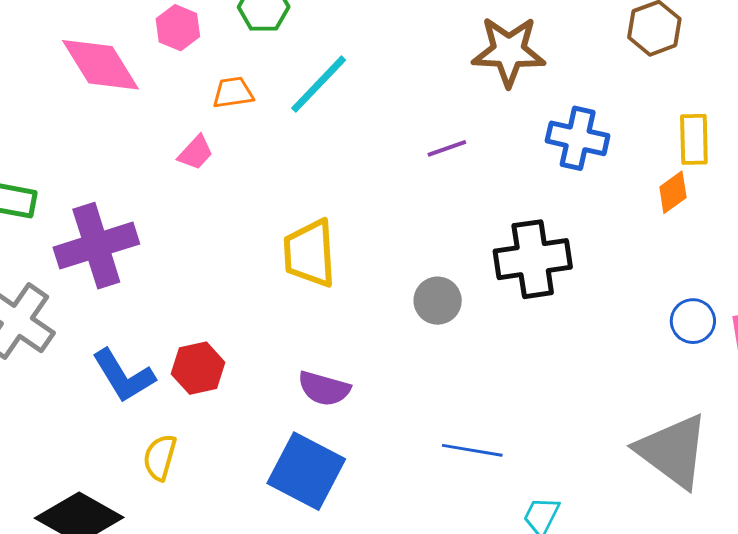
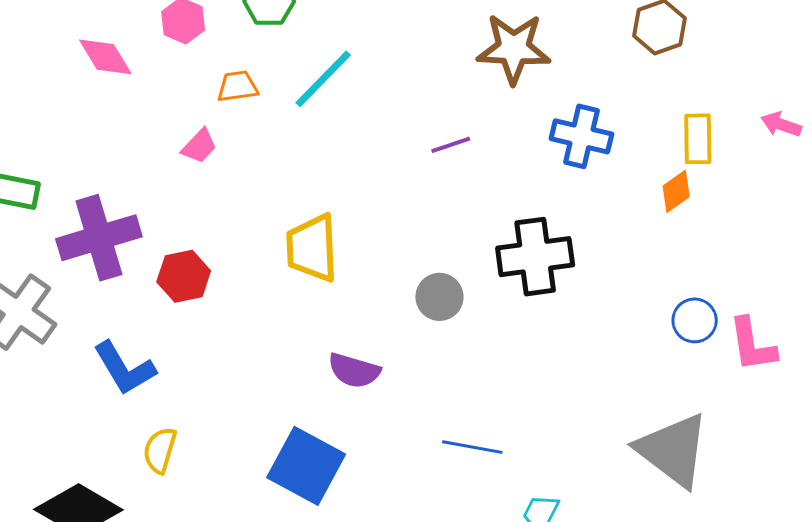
pink diamond: (101, 65) -> (105, 57), size x0.7
red hexagon: (198, 368) -> (184, 276), moved
purple semicircle: (324, 389) -> (354, 371), moved

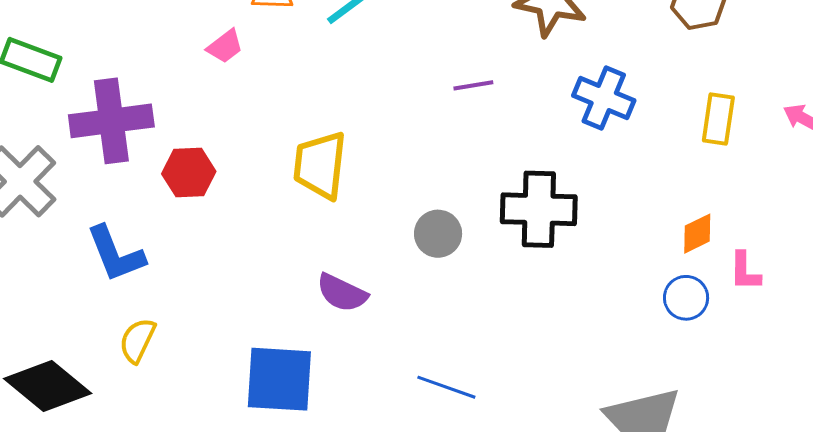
orange diamond: (676, 191) -> (697, 234), moved
pink L-shape: (752, 345) -> (745, 271), moved, size x0.7
blue square: (306, 466) -> (279, 379), turned -34

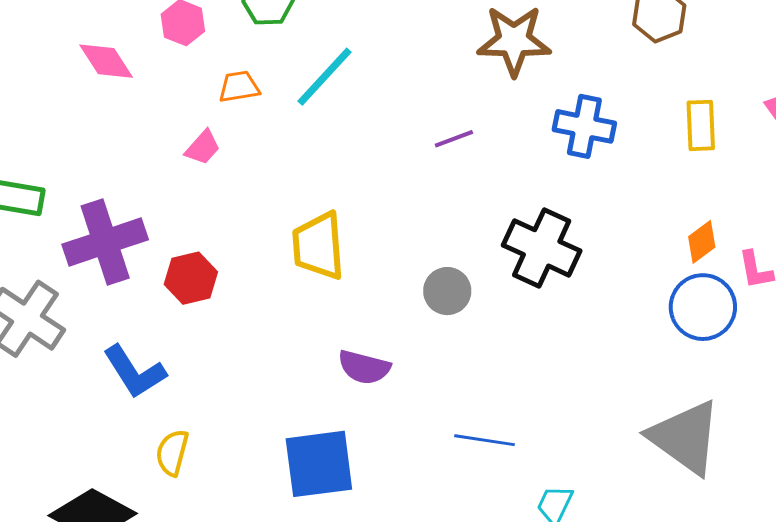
black cross: (539, 209) -> (542, 248), turned 34
blue circle: (686, 298) -> (703, 307), size x1.5

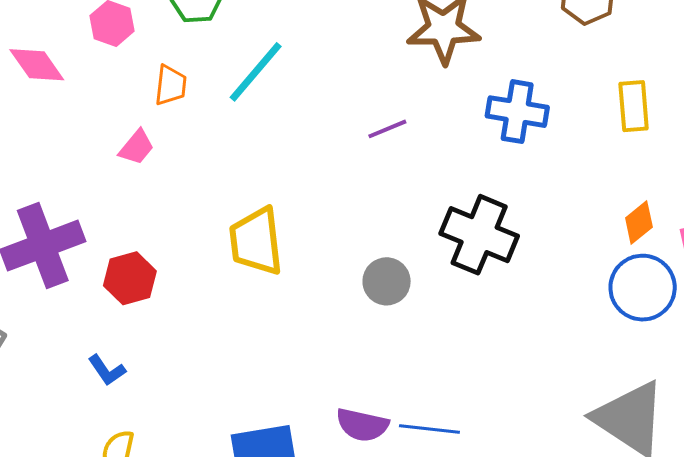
orange trapezoid: (239, 87) -> (171, 85), turned 108
purple semicircle: (364, 367) -> (362, 425), moved
blue L-shape: (134, 372) -> (107, 370), moved, size x0.6

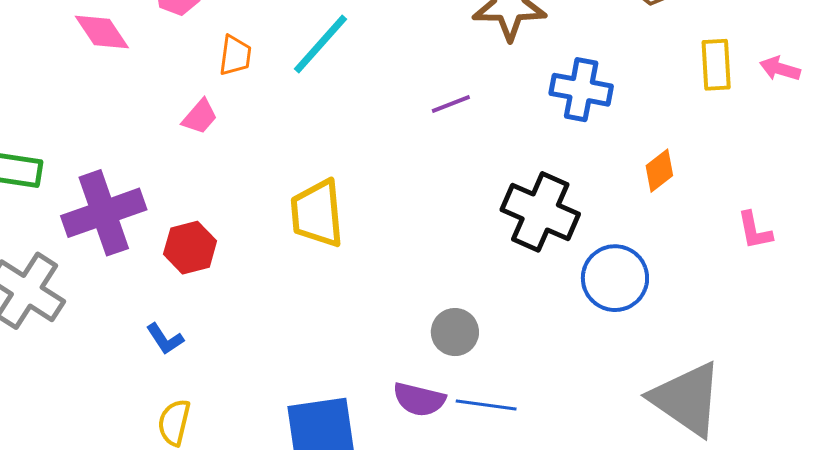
yellow rectangle: (634, 106) -> (716, 65), moved
orange diamond: (639, 222) -> (659, 171), moved
gray circle: (387, 281) -> (455, 332), moved
blue circle: (643, 288) -> (615, 278), moved

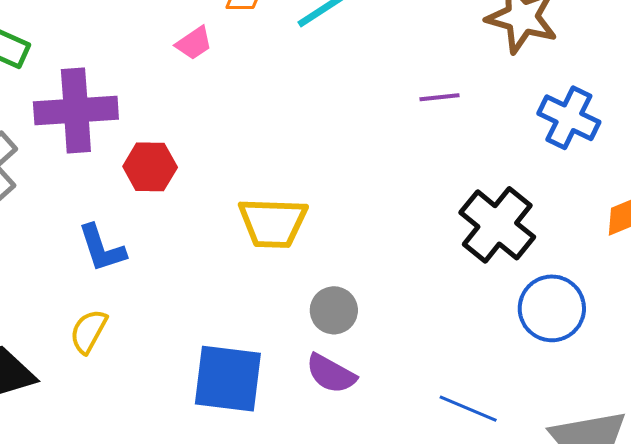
yellow trapezoid: (317, 213) -> (273, 223), moved, turned -98
gray circle: (455, 332) -> (334, 310), moved
blue L-shape: (165, 339) -> (102, 248), size x1.4
blue line: (486, 405) -> (468, 409), moved

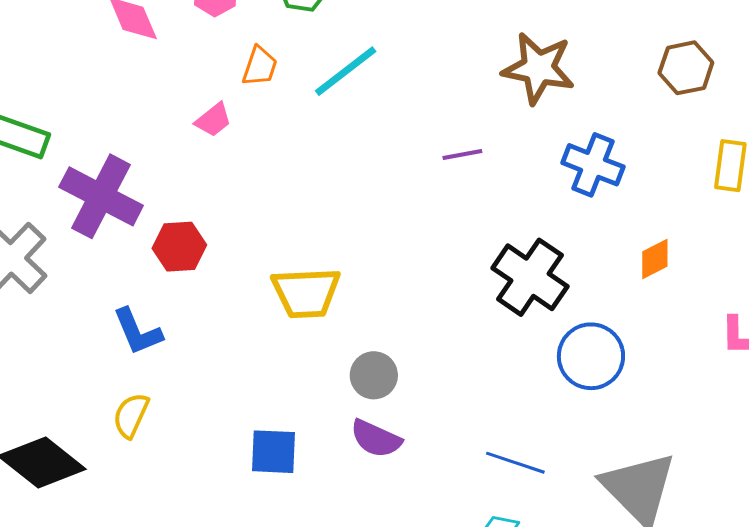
purple cross: (76, 111) -> (101, 196), turned 36
blue square: (228, 379) -> (274, 452), size x0.7

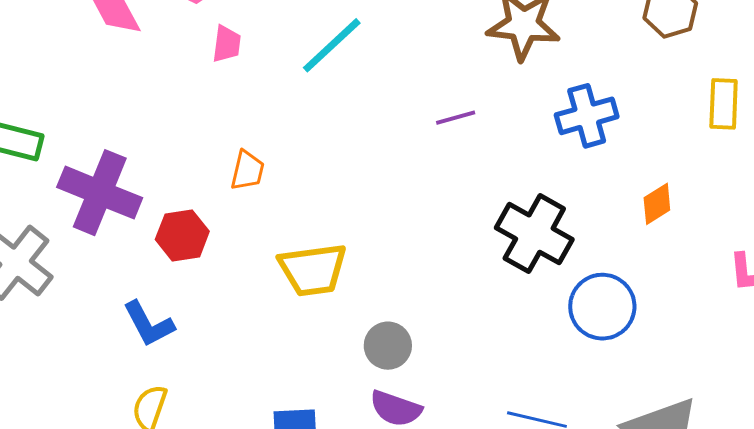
orange trapezoid: (260, 66) -> (247, 171), moved
pink trapezoid: (213, 120) -> (227, 44), moved, turned -39
blue cross: (593, 165) -> (587, 116), turned -32

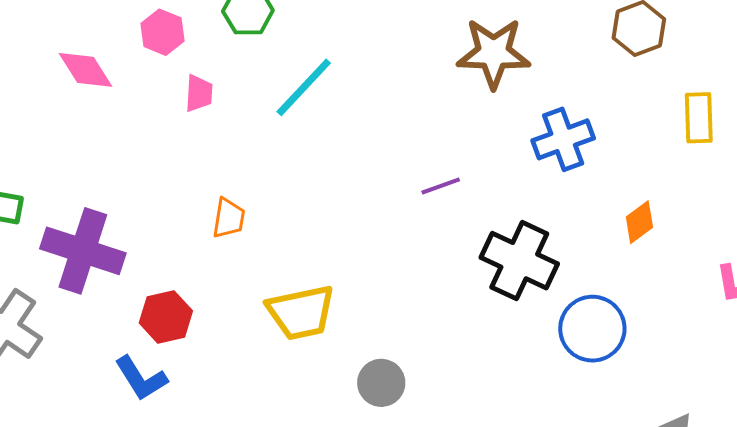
purple line: (456, 118) -> (441, 186), moved
red hexagon: (182, 235) -> (166, 317), moved

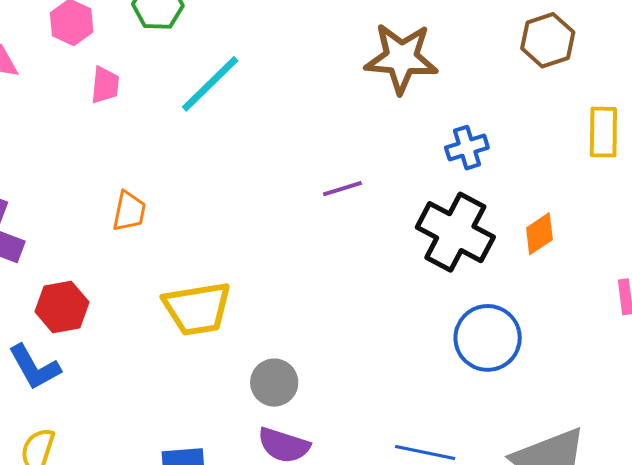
blue cross: (563, 139) -> (467, 148), size x0.7
black cross: (519, 261) -> (455, 232), moved

